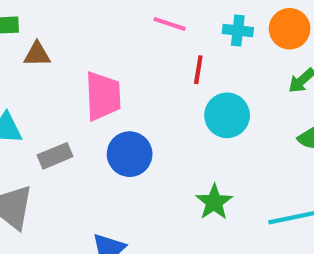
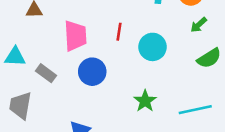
red line: (198, 70) -> (119, 32), moved
gray rectangle: (55, 156) -> (46, 73), turned 60

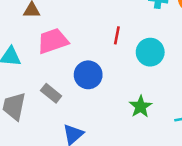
pink trapezoid: (75, 36) -> (53, 41), moved, turned -108
gray rectangle: (46, 73) -> (51, 93), moved

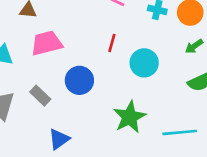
green star: (141, 107) -> (130, 117), size x1.4

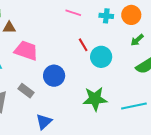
pink trapezoid: (47, 43) -> (26, 51), turned 40
red line: (112, 43) -> (83, 45), moved, turned -40
green star: (130, 117) -> (95, 99), turned 30

